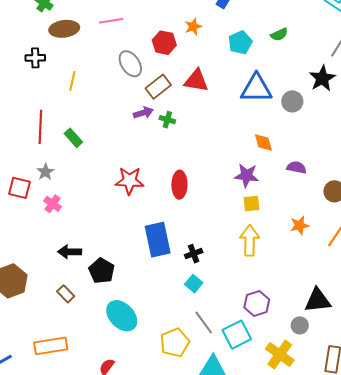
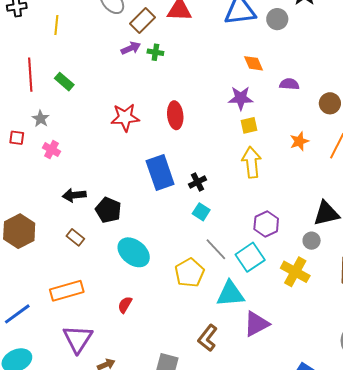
red square: (19, 188) -> (17, 138), size x0.7

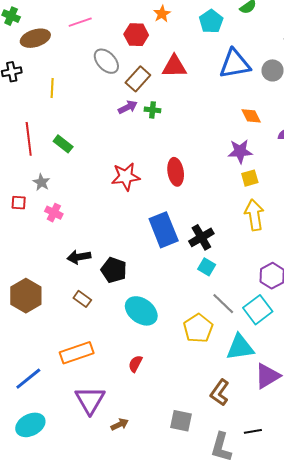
black cross: (198, 182) -> (201, 237), size x1.4

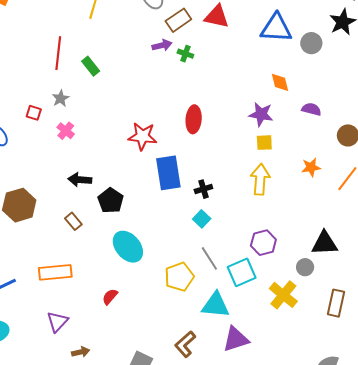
red star: (126, 177) -> (143, 136), moved
black cross: (201, 237) -> (203, 189), size x0.7
purple triangle: (90, 400) -> (57, 322), size x0.7

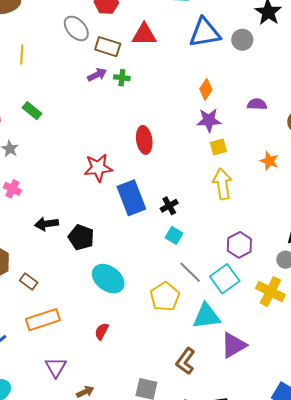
brown rectangle: (178, 20) -> (108, 47), turned 65
orange diamond: (280, 82) -> (206, 89), moved, turned 60
pink cross: (66, 131) -> (12, 189), moved
orange star: (311, 167) -> (269, 161), turned -30
brown rectangle: (73, 221) -> (29, 281), moved

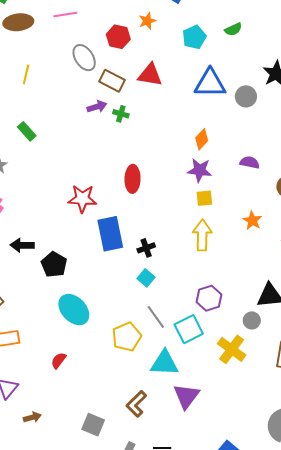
purple triangle: (234, 345) -> (186, 396), turned -32

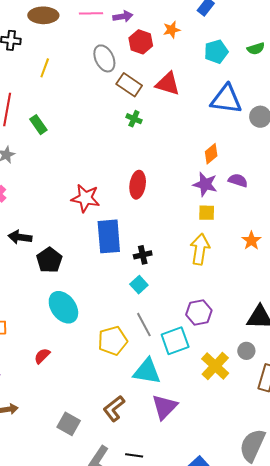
purple arrow: (97, 107) -> (123, 16), moved
purple semicircle: (250, 162) -> (238, 180), moved
gray circle: (252, 320) -> (246, 351), moved

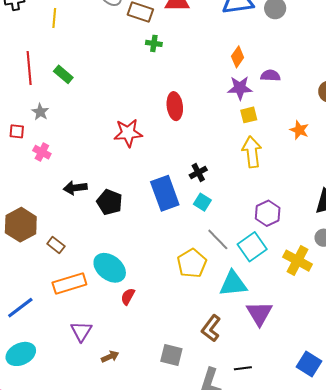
blue rectangle: (109, 236) -> (165, 193), moved
cyan ellipse: (63, 307) -> (110, 268), moved

